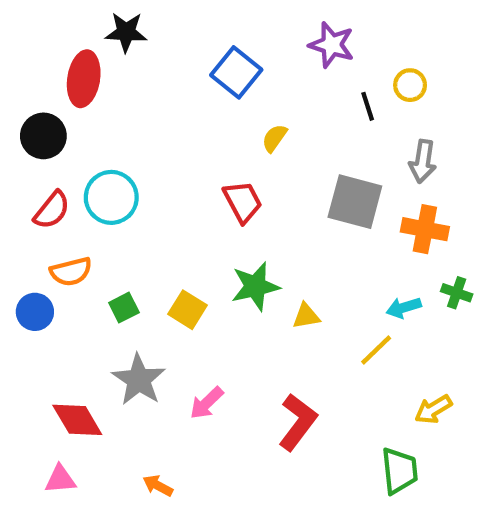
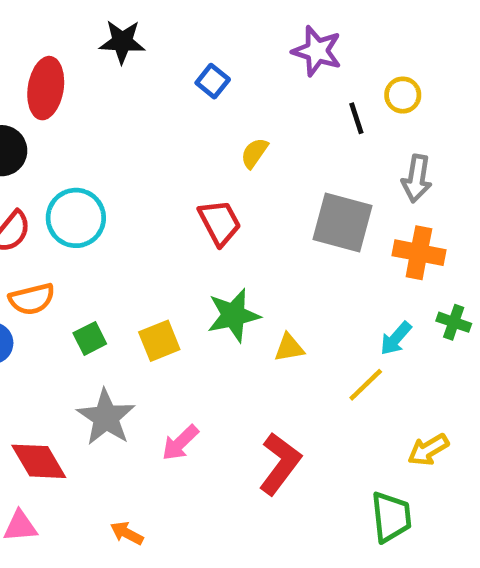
black star: (126, 32) -> (122, 42), moved
blue square: (236, 72) -> (213, 81), size x0.6
cyan arrow: (404, 308) -> (396, 338), turned -32
yellow square: (188, 310) -> (159, 341), turned 36

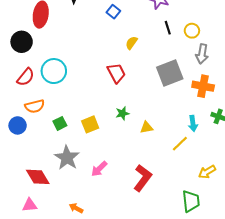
yellow circle: (403, 95) -> (192, 31), moved
black line: (356, 118) -> (168, 28), moved
gray square: (342, 223) -> (170, 73), turned -36
green star: (234, 315) -> (122, 113), size x0.6
cyan arrow: (396, 338) -> (193, 123), turned -49

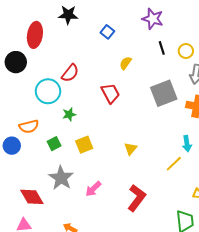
red semicircle: (26, 77) -> (70, 73), moved
green star: (122, 113) -> (69, 114), moved
yellow triangle: (147, 127) -> (131, 149), moved, turned -40

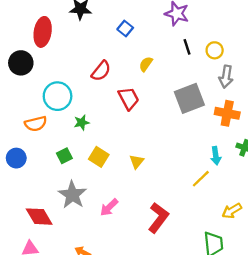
red semicircle: (70, 73) -> (101, 71), moved
orange semicircle: (29, 126) -> (36, 124), moved
yellow square: (84, 145) -> (99, 157), turned -36
yellow triangle: (131, 149) -> (137, 161), moved

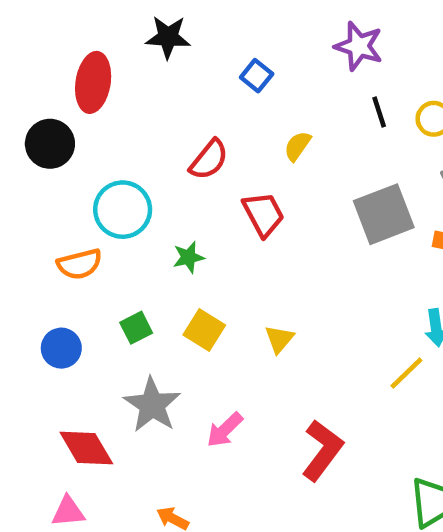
green star: (82, 123) -> (188, 257), moved
blue circle: (16, 158) -> (61, 348), moved

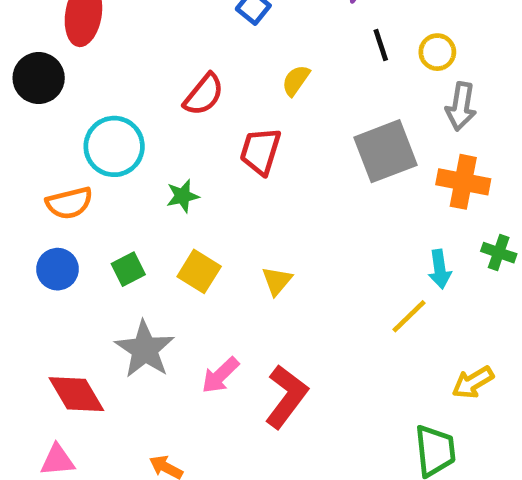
red trapezoid: (263, 214) -> (260, 151), turned -135
blue circle: (61, 348) -> (57, 269), moved
red L-shape: (322, 450) -> (286, 397), moved

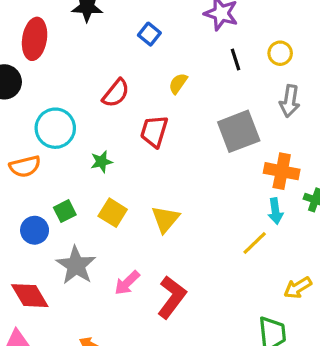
yellow circle: (437, 52) -> (280, 53), moved
orange cross: (463, 182) -> (282, 171), moved
blue circle: (57, 269) -> (35, 230), moved
yellow triangle: (277, 281) -> (165, 219), size x1.4

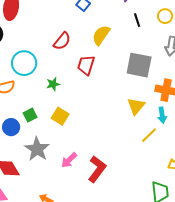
yellow semicircle: (178, 83) -> (101, 35), size x1.5
gray square: (239, 131) -> (139, 65), turned 32
yellow triangle: (165, 219) -> (136, 106), moved

